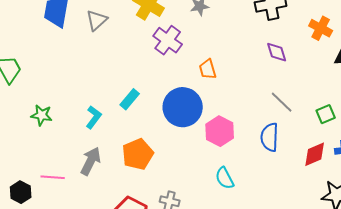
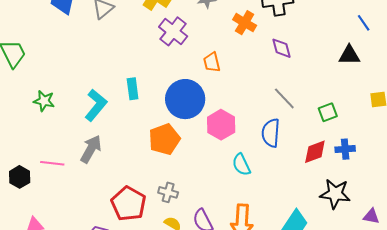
orange cross: (321, 28) -> (245, 23), moved
cyan rectangle: (130, 99) -> (133, 89), turned -50
cyan L-shape: (94, 117) -> (96, 105), size x1.4
orange pentagon: (138, 154) -> (164, 139), moved
cyan semicircle: (225, 178) -> (241, 165), moved

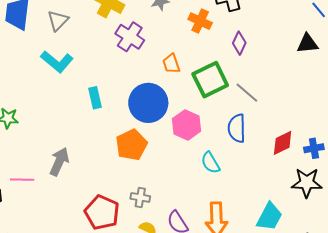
purple diamond: (281, 48) -> (239, 43), turned 45
cyan L-shape: (96, 105) -> (57, 62), moved, turned 96
green square: (328, 112) -> (210, 80), moved, size x1.8
blue cross: (345, 149) -> (314, 148), moved

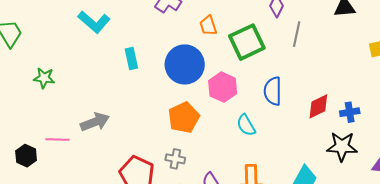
gray line: (247, 93) -> (297, 34), moved, turned 60
orange pentagon: (131, 145) -> (184, 118), moved
gray arrow: (59, 162) -> (95, 122), turned 44

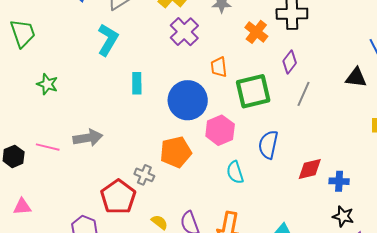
cyan L-shape: (94, 22) -> (108, 40), turned -112
black star: (342, 147) -> (343, 216), moved, size x0.7
gray cross: (175, 159) -> (144, 175), moved

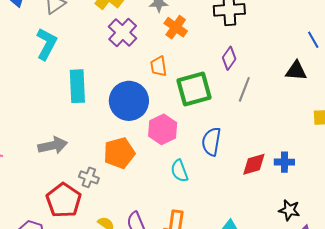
orange cross: (256, 32) -> (176, 27), moved
cyan rectangle: (137, 83) -> (77, 86), size x1.5
gray arrow: (88, 138) -> (53, 146), moved
blue cross: (339, 181) -> (284, 162), moved

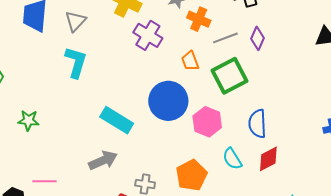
cyan rectangle: (77, 86) -> (117, 120), moved, turned -44
gray line: (244, 89) -> (225, 38), moved, turned 60
orange pentagon: (119, 153) -> (191, 175), moved
red diamond: (254, 164) -> (268, 159), moved

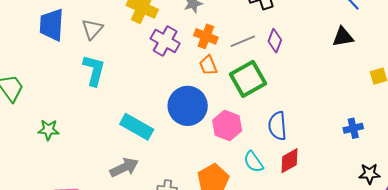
orange cross: (199, 19) -> (206, 36), moved

